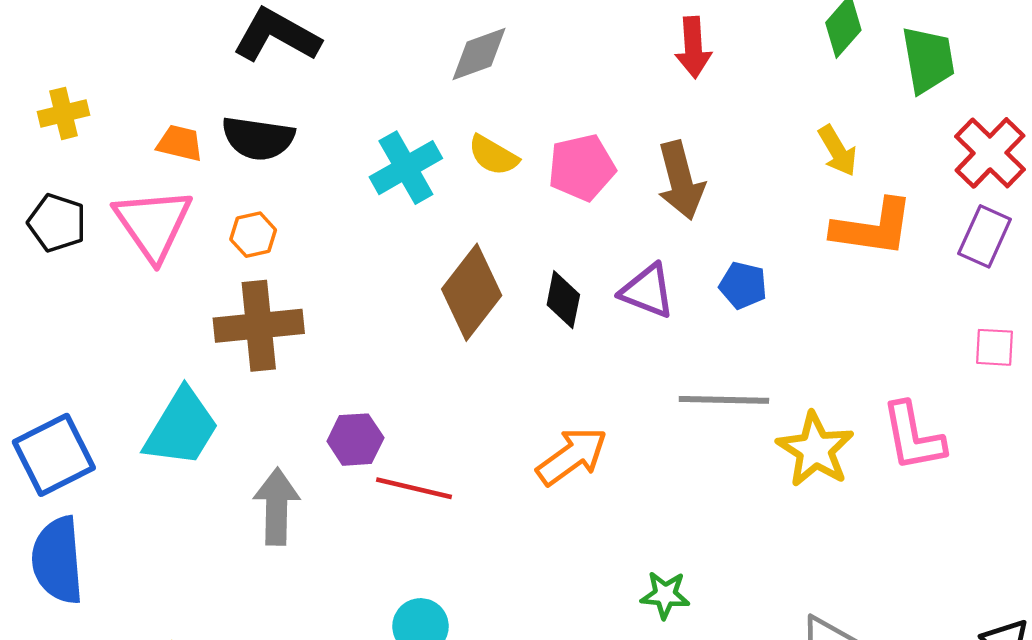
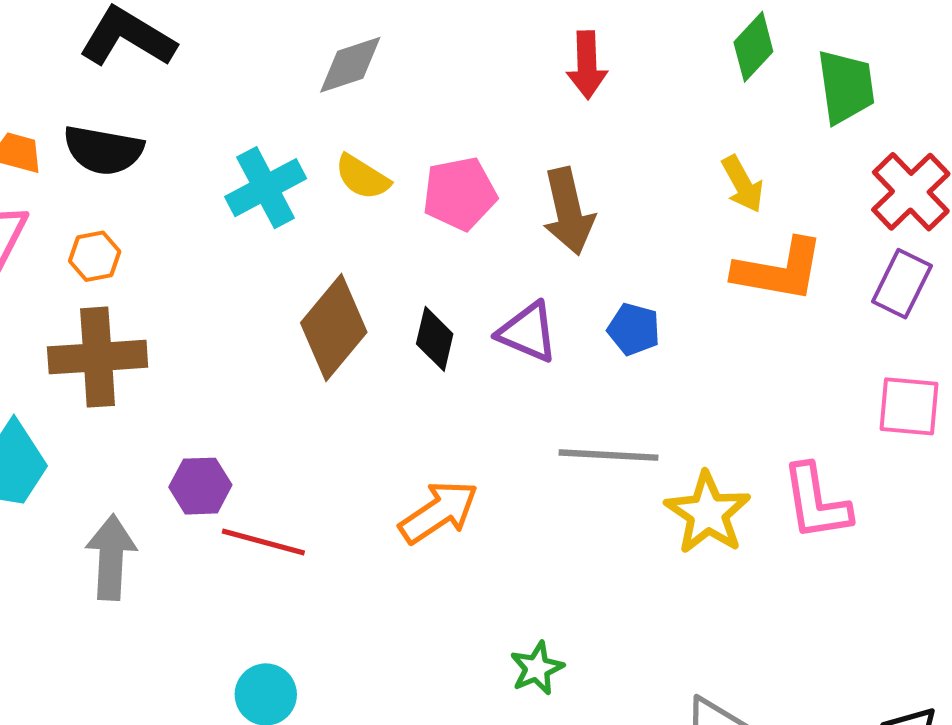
pink square: (994, 347) -> (909, 406), size x1.4
green star: (665, 595) -> (537, 668), turned -30

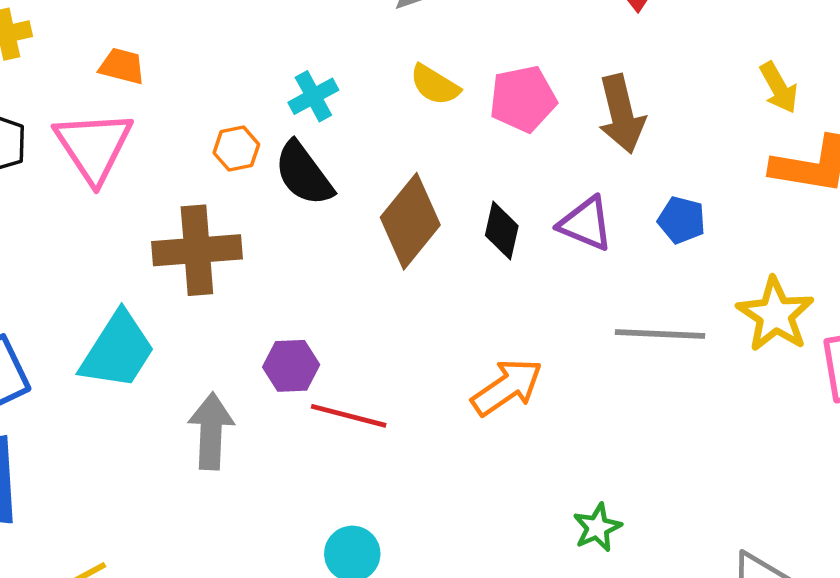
black semicircle: (103, 150) -> (304, 174), moved, turned 44
cyan cross: (266, 188) -> (313, 96), moved, size x0.7
orange hexagon: (95, 256) -> (236, 149), moved
yellow star: (708, 513) -> (775, 315), moved

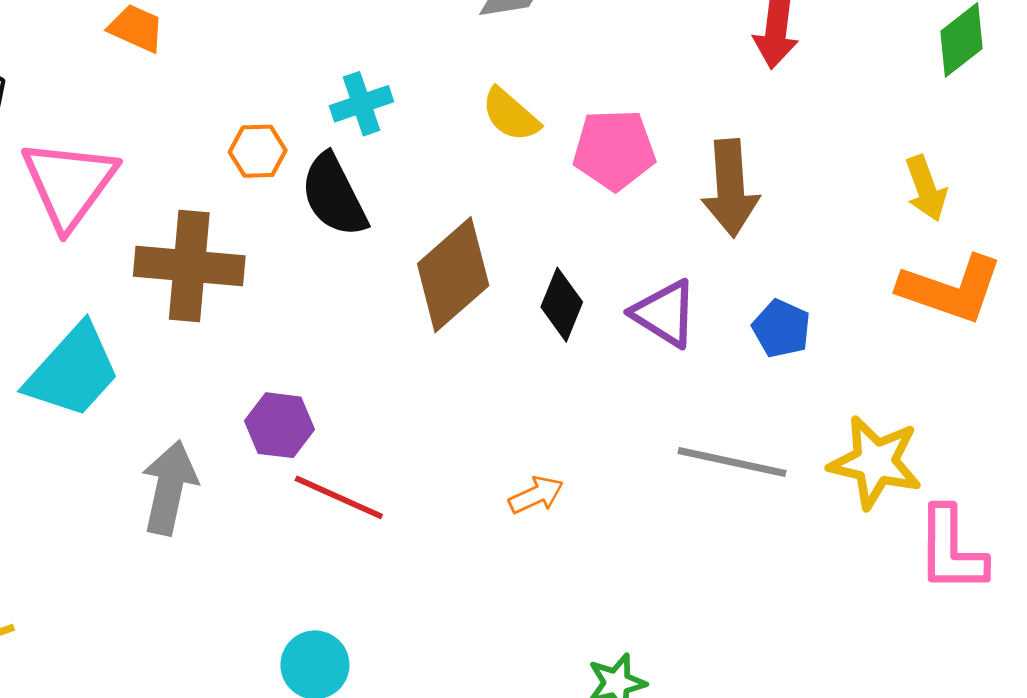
pink triangle: (94, 146) -> (69, 184), moved
yellow star: (775, 315) -> (875, 462), turned -30
orange arrow: (507, 387) -> (536, 495), size x0.6

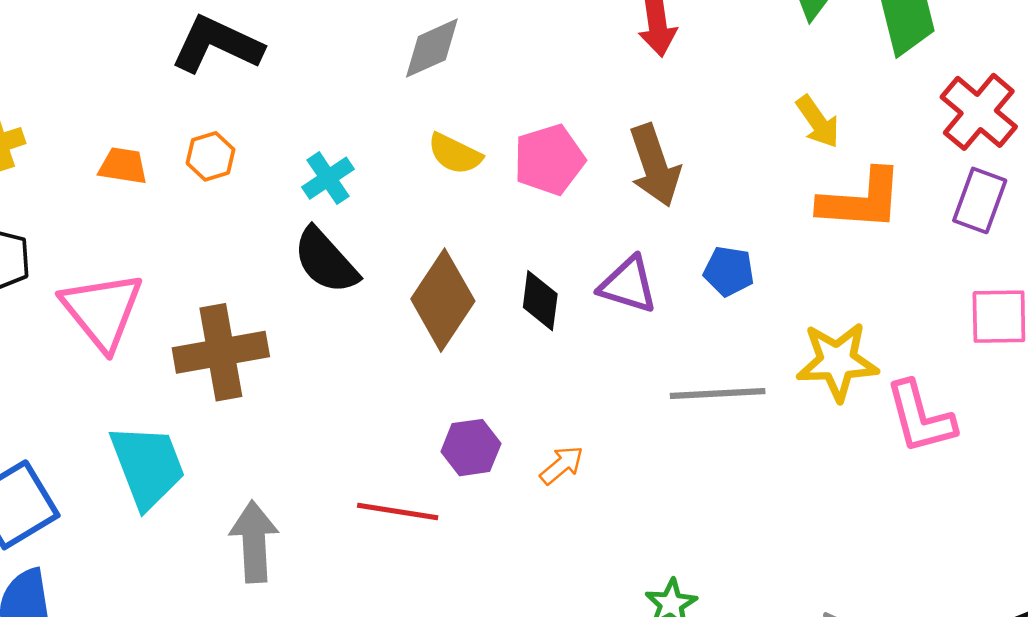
orange hexagon: (258, 151) -> (211, 156), moved
cyan trapezoid: (73, 371) -> (147, 466), turned -48
purple hexagon: (280, 425) -> (471, 448), moved

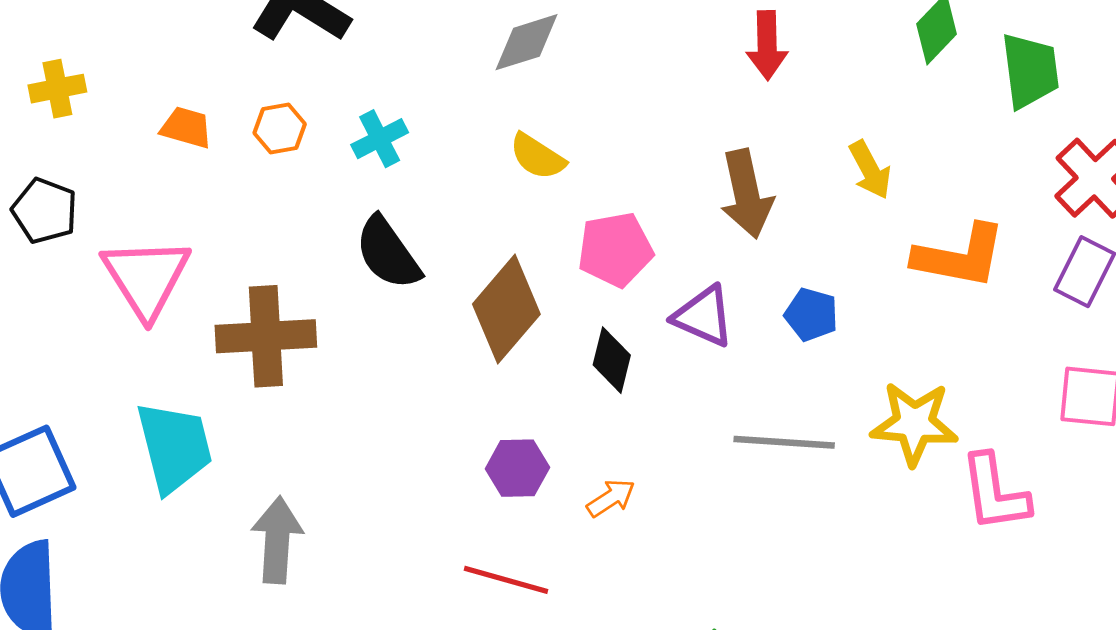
yellow arrow: (818, 122) -> (870, 170), moved
pink pentagon: (549, 160) -> (615, 250), moved
cyan cross: (328, 178) -> (380, 139), moved
black diamond: (540, 301) -> (612, 360), moved
red line: (398, 511) -> (506, 580), moved

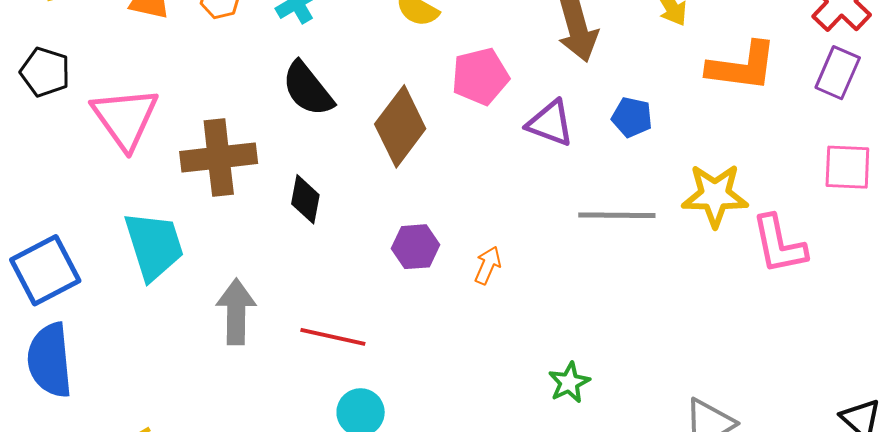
black diamond: (612, 360) -> (305, 199), moved
orange arrow: (611, 498) -> (488, 265), turned -30
red line: (506, 580) -> (333, 337), moved

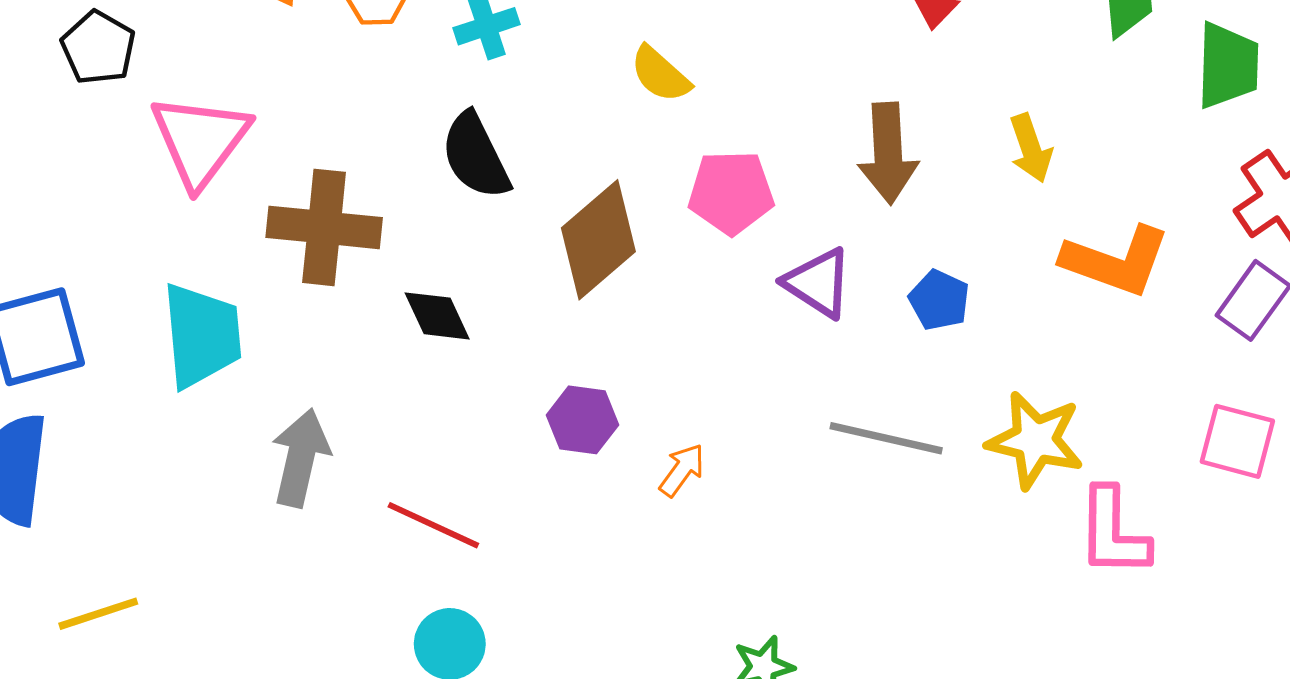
black diamond: (305, 199) -> (437, 316), turned -48

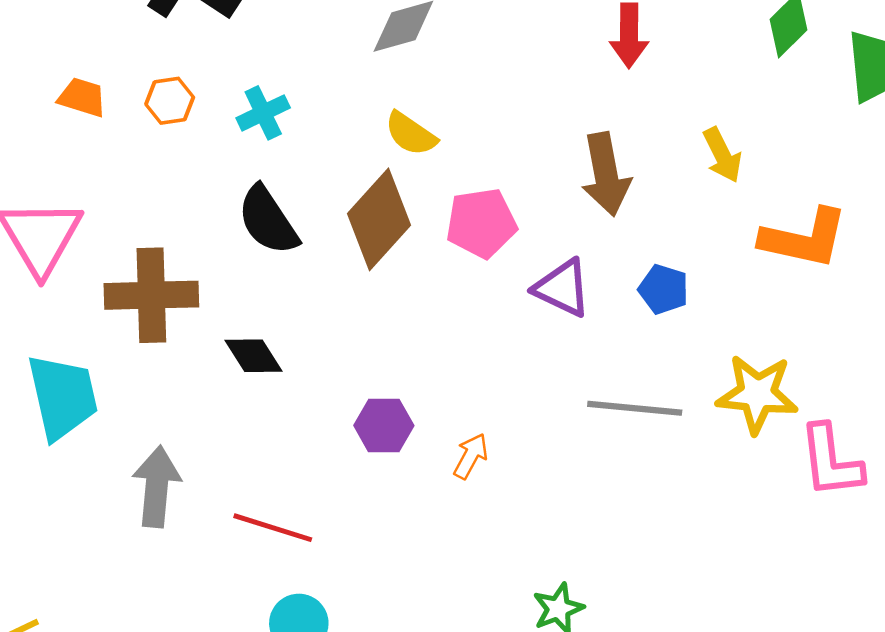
brown diamond: (598, 240) -> (379, 219), moved

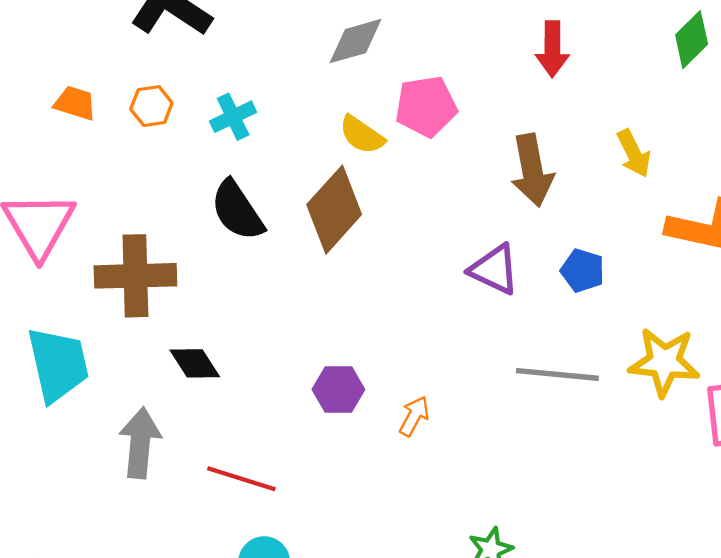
pink pentagon: (481, 223) -> (426, 106), moved
black diamond: (254, 356) -> (195, 363), moved

